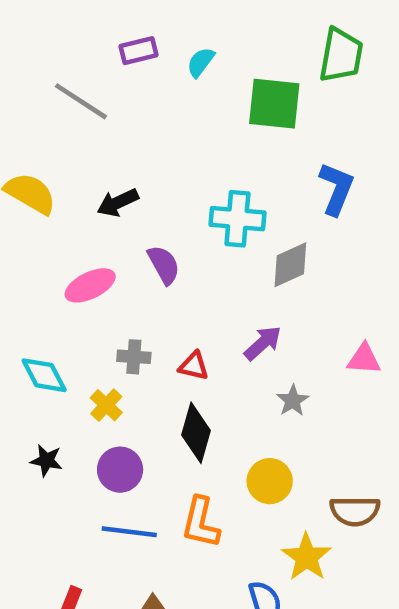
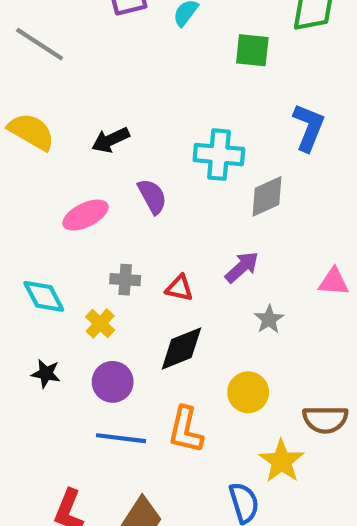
gray line: (81, 101) -> (40, 44), moved
green square: (274, 104) -> (252, 50), size x0.7
black diamond: (196, 433) -> (181, 349), turned 52

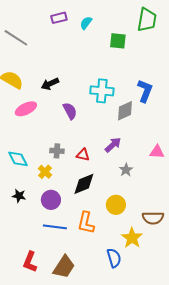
blue L-shape: (309, 127) -> (145, 91), moved
pink ellipse: (85, 215) -> (26, 109), moved

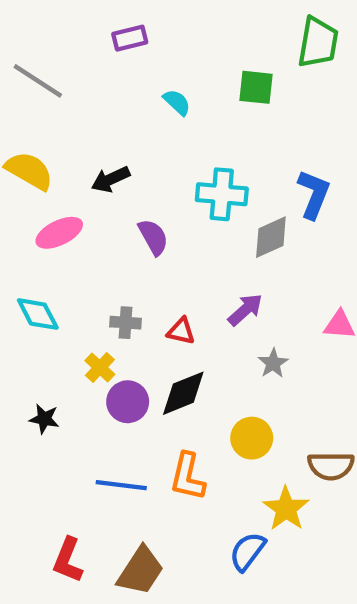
cyan semicircle: (86, 23) -> (177, 102), moved, turned 96
cyan diamond: (18, 159) -> (38, 314), moved
purple circle: (51, 200) -> (128, 402), moved
blue semicircle: (114, 258) -> (247, 551), turned -126

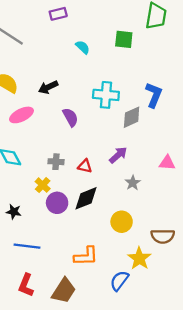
orange L-shape: (188, 477) -> (86, 256), moved, turned -105
blue line: (121, 485) -> (27, 246), moved

